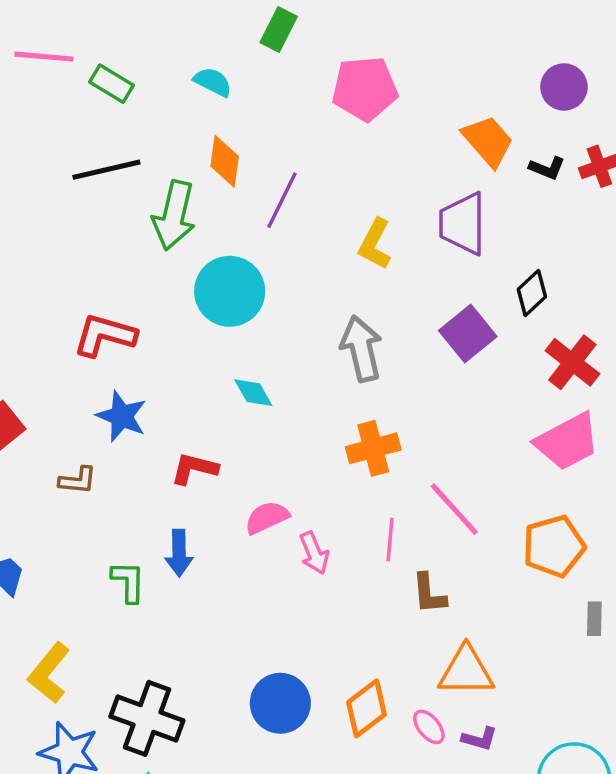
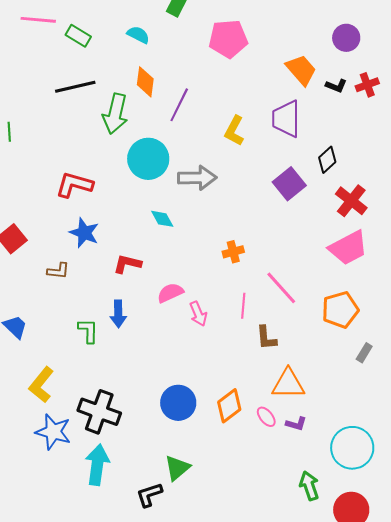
gray arrow: (361, 349) -> (197, 178), moved, turned 102
orange cross: (373, 448) -> (233, 252), size x0.7
gray rectangle: (594, 619) -> (364, 353), turned 30

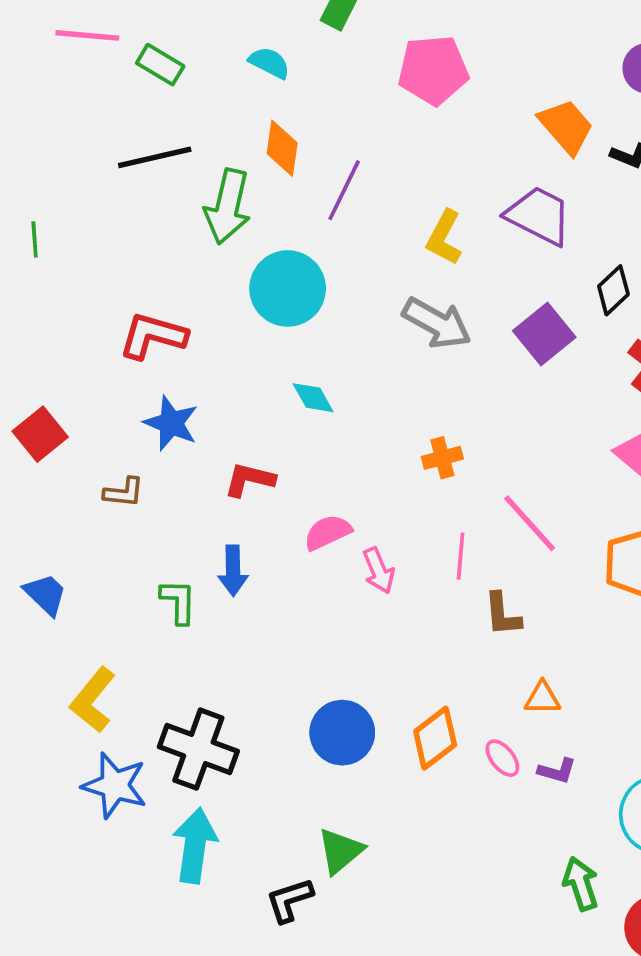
purple trapezoid: (286, 119) -> (539, 216), turned 117
gray arrow: (197, 178) -> (437, 323), moved, turned 30
orange triangle: (288, 384) -> (542, 698), size x0.6

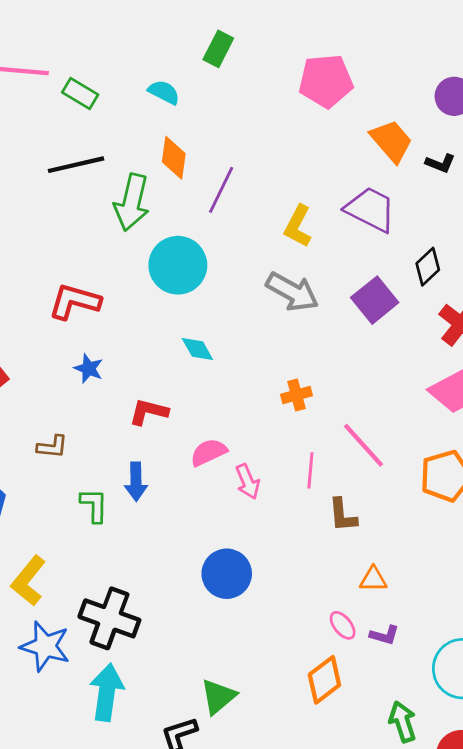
pink pentagon: (433, 70) -> (326, 81), moved
blue star: (171, 423) -> (89, 369), size x0.7
brown L-shape: (124, 492) -> (52, 447), moved
blue circle: (342, 733) -> (227, 574), moved
orange diamond: (435, 738) -> (324, 680), moved

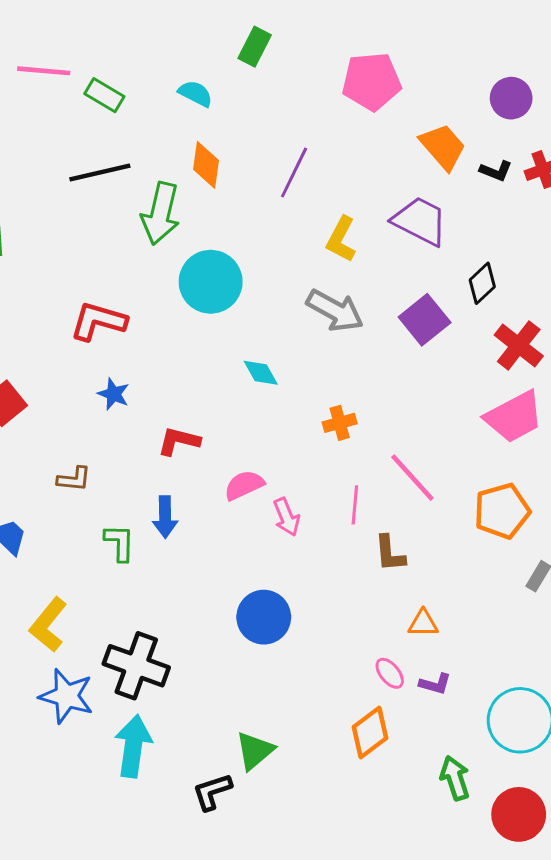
purple line: (221, 190) -> (294, 172), moved
cyan diamond: (197, 349) -> (261, 373), moved

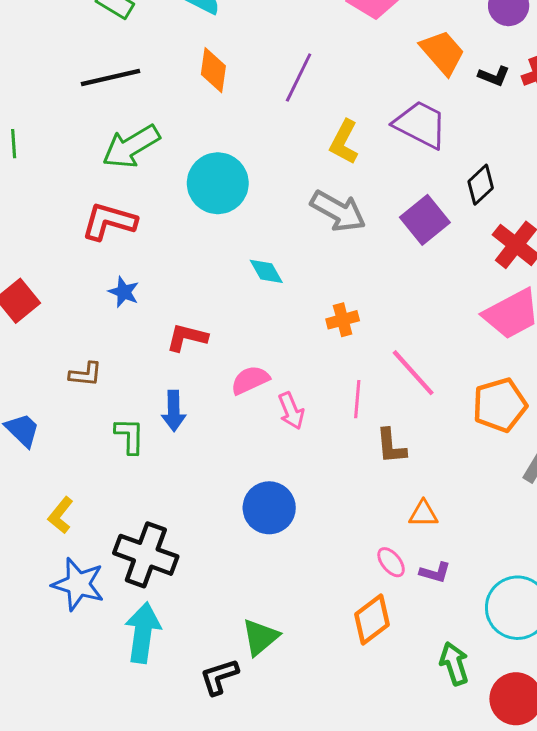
green arrow: (161, 213) -> (131, 147), moved, turned 46
yellow L-shape: (48, 625) -> (61, 515), size x0.7

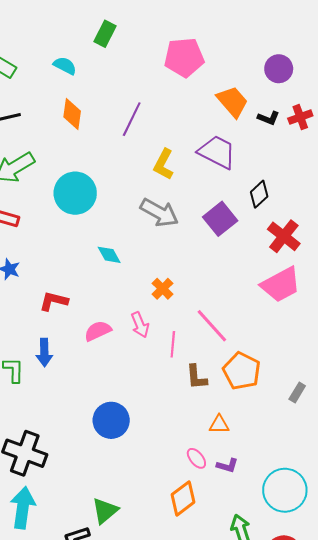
orange cross: (343, 320) -> (163, 289), turned -30
orange pentagon: (500, 405) -> (242, 371), moved, turned -30
pink arrow: (291, 411) -> (140, 325), moved

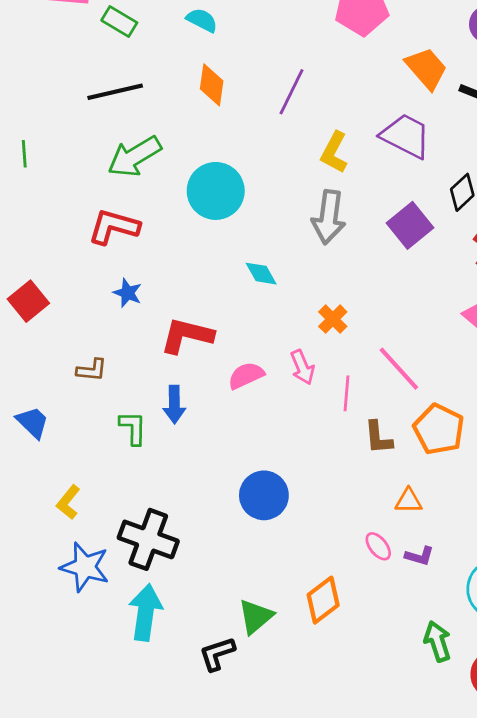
gray arrow: (159, 213) -> (329, 217), turned 69
red L-shape: (54, 301) -> (187, 336), size x1.4
orange diamond: (183, 498) -> (323, 600), moved

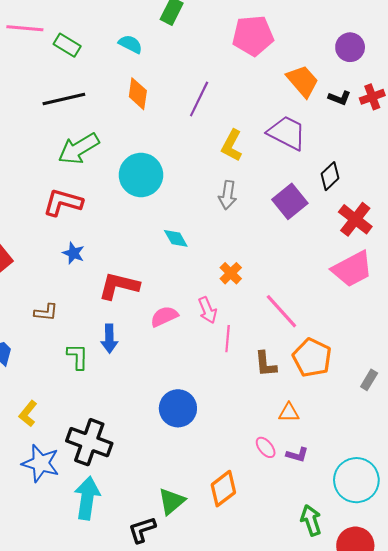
gray arrow: (329, 217) -> (228, 195), size x0.7
pink line: (347, 393) -> (228, 339), moved

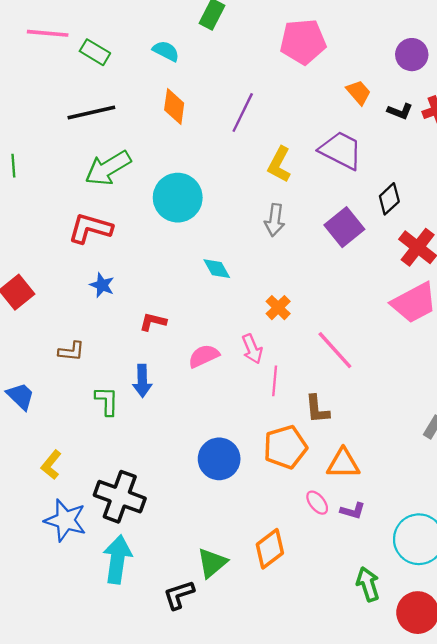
orange trapezoid: (303, 81) -> (359, 92), size x0.7
red L-shape: (119, 286) -> (153, 322), size x0.6
orange pentagon: (312, 358) -> (285, 447), moved, turned 30
orange triangle: (289, 413) -> (343, 464), size x1.4

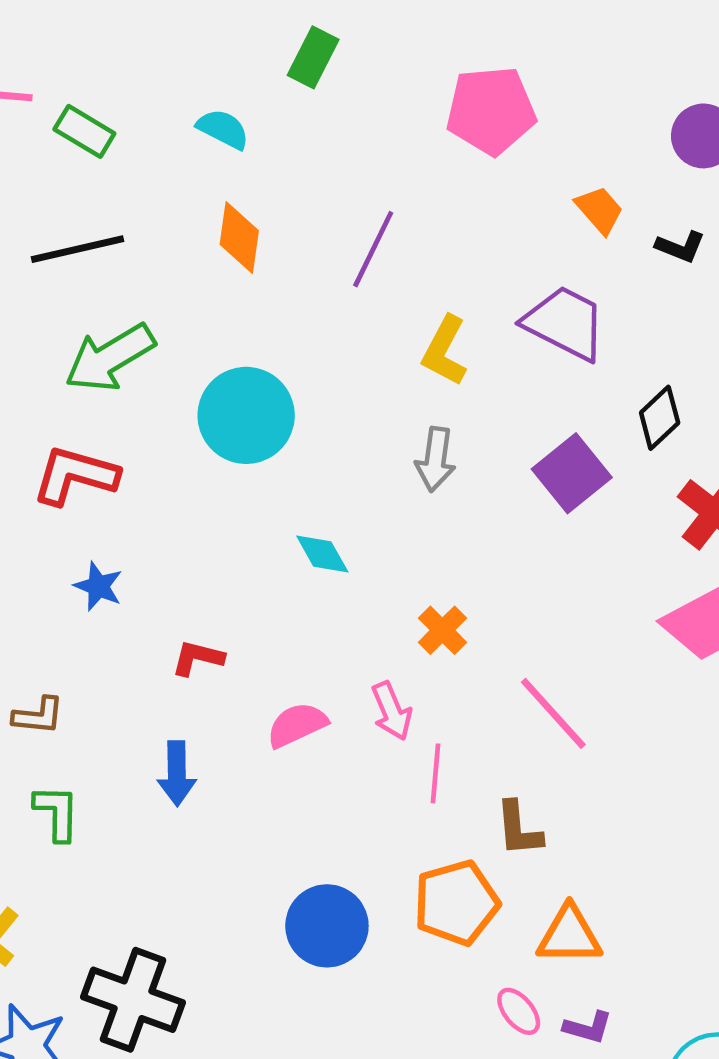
green L-shape: (107, 401) -> (57, 813), moved

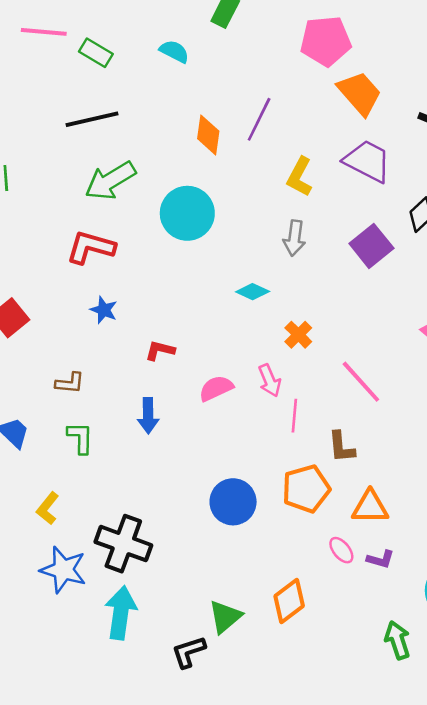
orange trapezoid: (600, 210) -> (360, 93), moved, size x1.6
orange diamond: (239, 238) -> (208, 135), moved
cyan diamond: (322, 554) -> (253, 292), moved, turned -36

